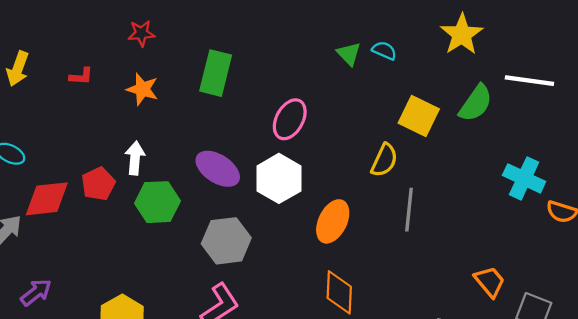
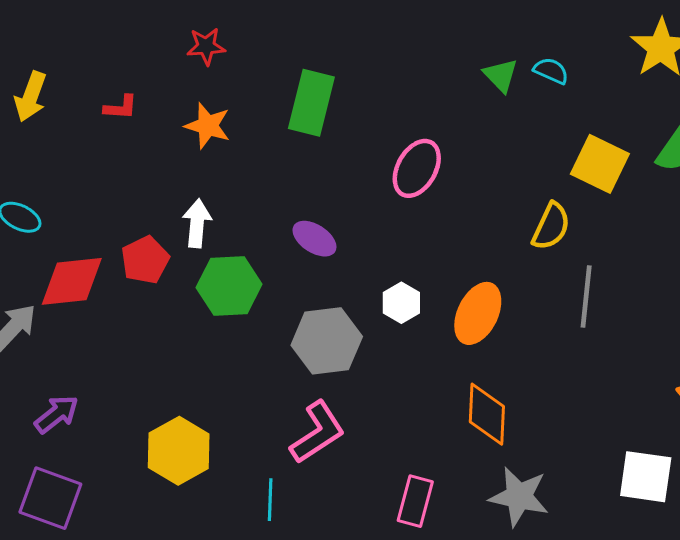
purple ellipse: (218, 169) -> (314, 239), size x0.7
white hexagon: (279, 178) -> (401, 303), moved, size x0.6

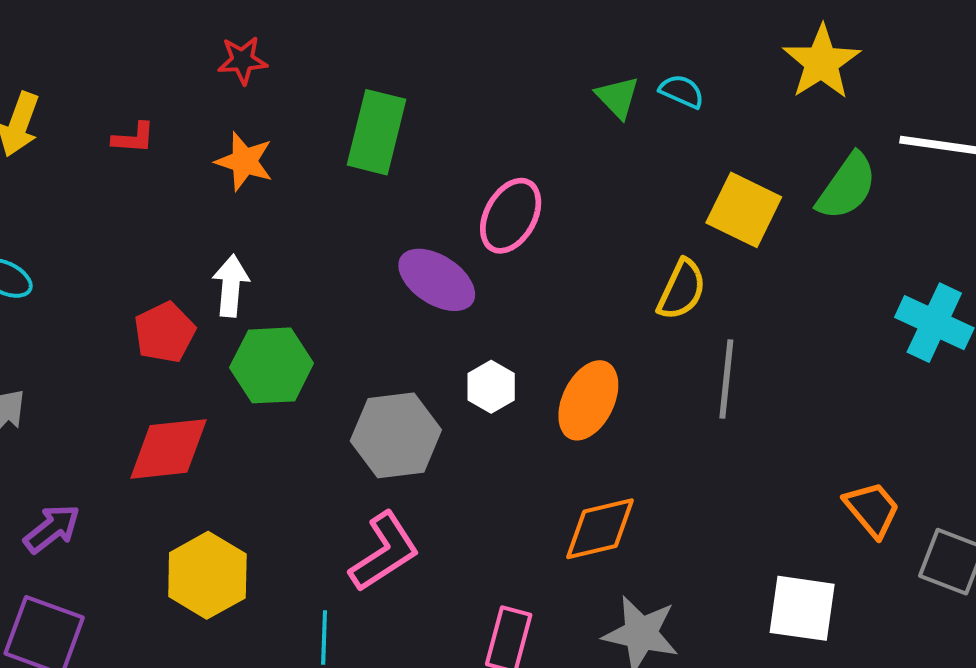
purple ellipse: (314, 239) -> (437, 280), moved, size x1.4
red diamond: (72, 281) -> (169, 449), moved
orange diamond: (487, 414) -> (600, 529), turned 74

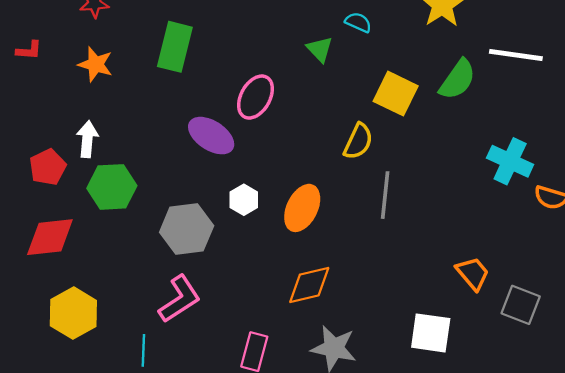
green triangle: (618, 97) -> (320, 49), moved

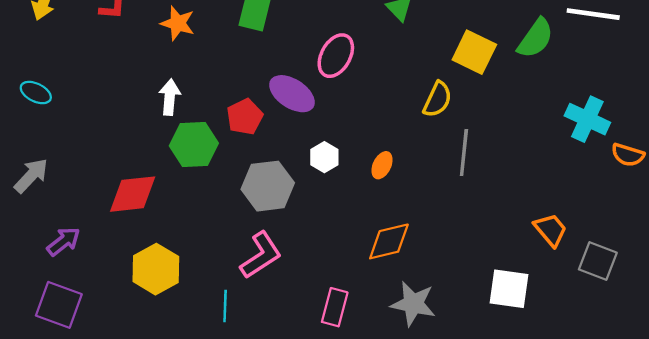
red pentagon: (48, 167) -> (245, 117), moved
orange ellipse: (302, 208) -> (382, 165), size x0.6

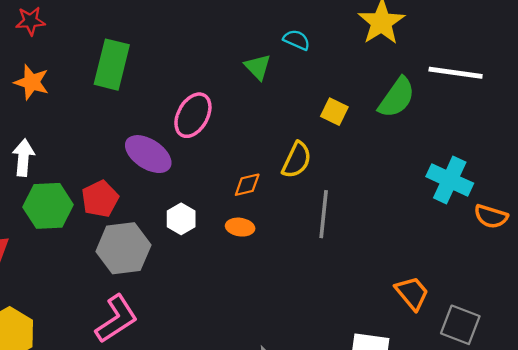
yellow square: (474, 52) -> (334, 112), size x0.6
red pentagon: (245, 117) -> (100, 199), moved
orange ellipse: (382, 165) -> (240, 227), turned 72
orange diamond: (389, 241) -> (247, 185), moved, size x0.6

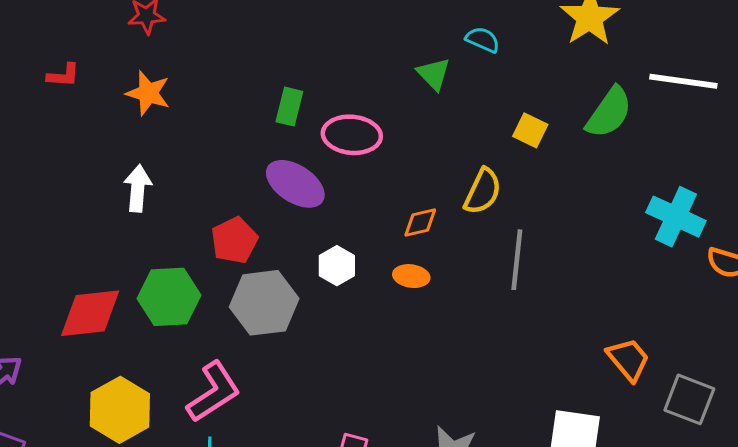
green rectangle: (112, 65) -> (289, 107), moved, size x0.6
pink ellipse: (193, 115) -> (352, 135), turned 66
green hexagon: (48, 206) -> (169, 297), moved
pink L-shape: (116, 319) -> (214, 392), moved

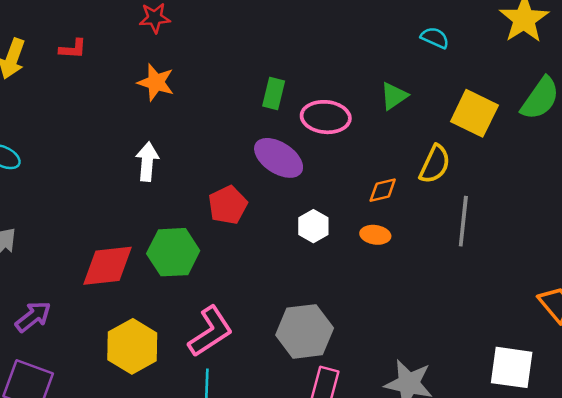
green triangle: (434, 74) -> (394, 96), moved, turned 40
red L-shape: (63, 75) -> (73, 49), moved
yellow square: (530, 130) -> (474, 113), size x1.6
gray hexagon: (264, 303) -> (305, 331), moved

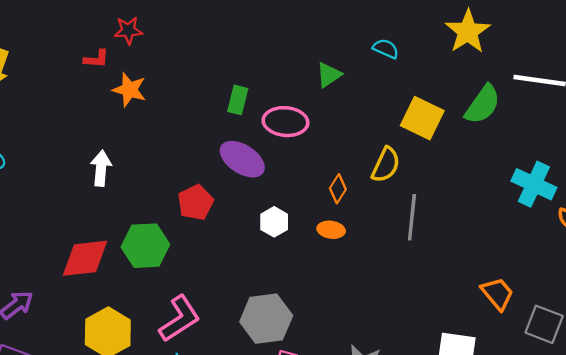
red L-shape: (73, 49) -> (96, 59), moved
green triangle: (394, 96) -> (329, 75), moved
white arrow: (147, 162) -> (101, 168), moved
orange diamond: (383, 190) -> (338, 189), turned -44

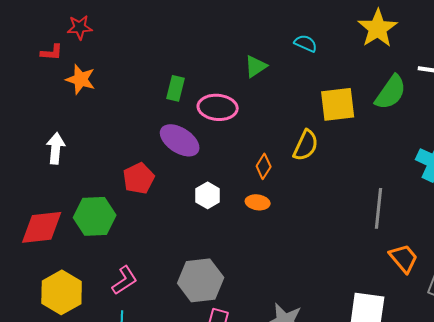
yellow square: (422, 118) -> (338, 104), turned -33
gray line: (412, 217) -> (379, 208), moved
pink L-shape: (180, 319) -> (125, 280), size x0.7

